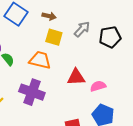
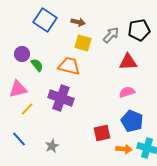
black pentagon: (110, 37) -> (139, 30), moved
red triangle: (76, 77) -> (128, 62), moved

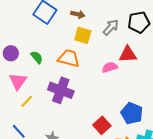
purple circle: (22, 54) -> (11, 53), moved
pink triangle: (18, 89) -> (18, 81), turned -42
pink semicircle: (127, 92) -> (110, 67), moved
red square: (102, 133) -> (102, 125), turned -30

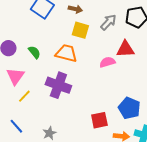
red square: (102, 125) -> (99, 120), turned 30

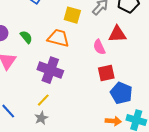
pink semicircle: (107, 62) -> (99, 47), turned -98
yellow line: (24, 96) -> (43, 100), moved
red square: (99, 120) -> (106, 73), moved

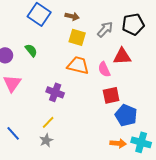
green semicircle: (26, 37) -> (31, 50), moved
orange trapezoid: (58, 38) -> (78, 65), moved
purple cross: (50, 70) -> (55, 92), size x0.7

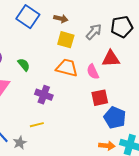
green semicircle: (31, 50) -> (24, 65), moved
yellow line: (48, 122) -> (37, 125), turned 32
gray star: (46, 140) -> (20, 143), moved

